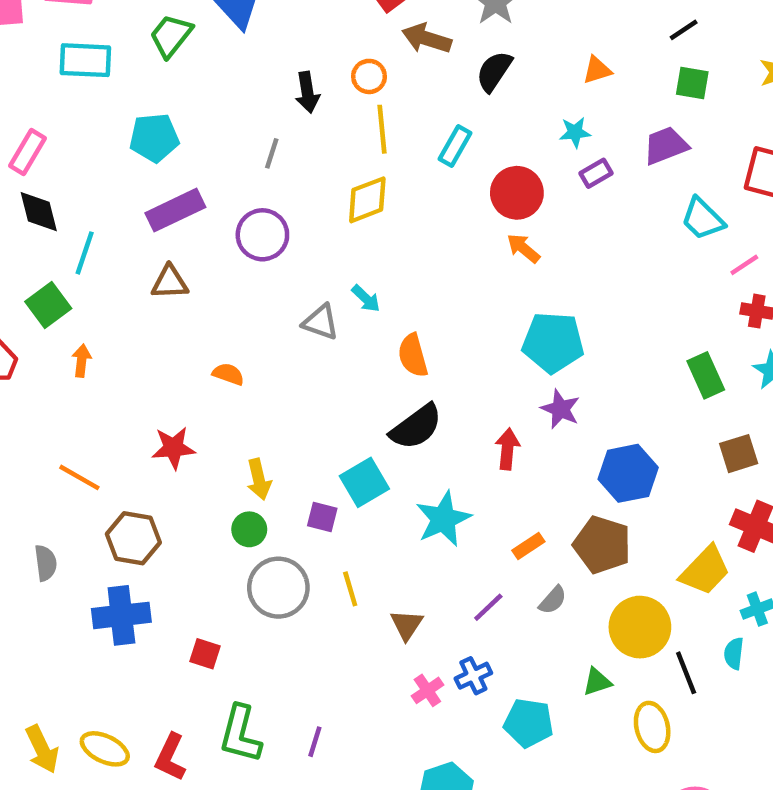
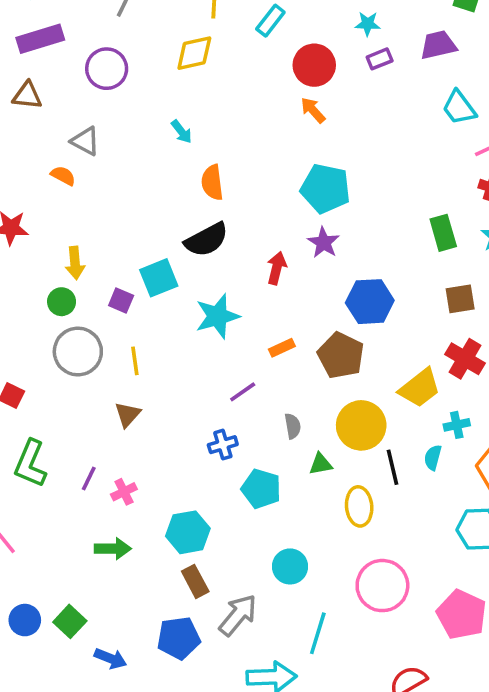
gray triangle: (321, 322) -> (85, 141), moved
gray semicircle: (553, 600) -> (293, 426), moved, turned -60
brown triangle: (407, 625) -> (128, 414), moved
pink cross: (427, 690) -> (124, 492), moved

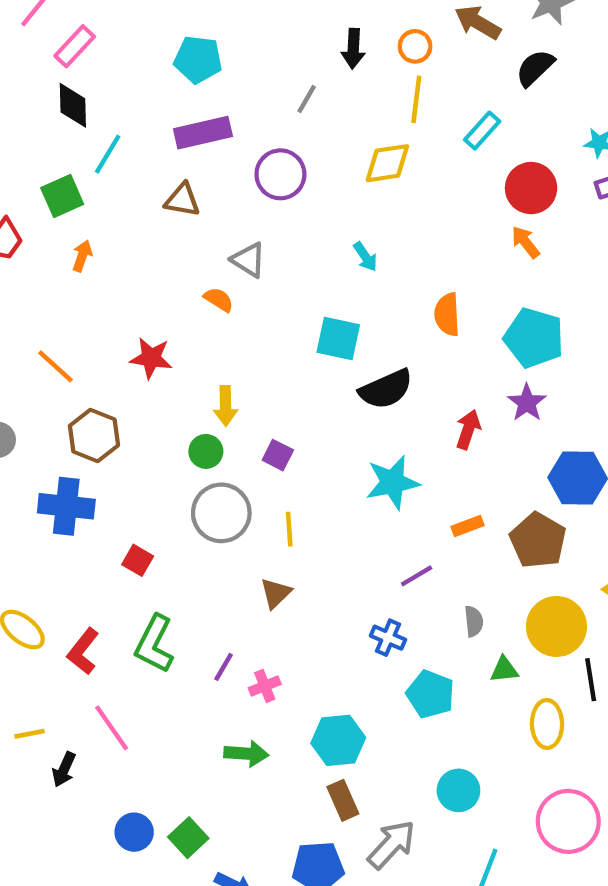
orange semicircle: (212, 182) -> (447, 314), moved
cyan square: (159, 278) -> (338, 339), moved, turned 30
blue cross: (223, 445) -> (388, 638), turned 36

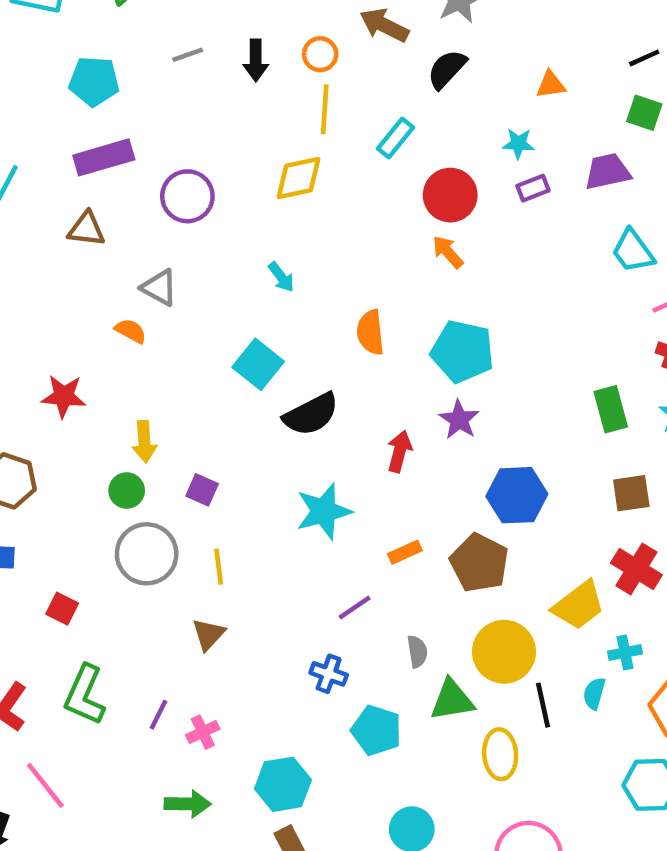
gray line: (307, 99) -> (188, 55), moved, turned 44
cyan square: (338, 339) -> (258, 364), turned 30
green triangle: (504, 670) -> (452, 700), size x1.5

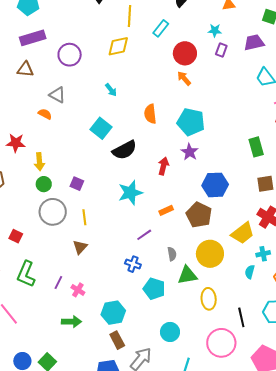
purple rectangle: (533, 188) -> (221, 50), turned -48
yellow arrow: (144, 442) -> (39, 162), moved
black line: (543, 705) -> (241, 317), moved
pink cross: (203, 732) -> (78, 290), turned -32

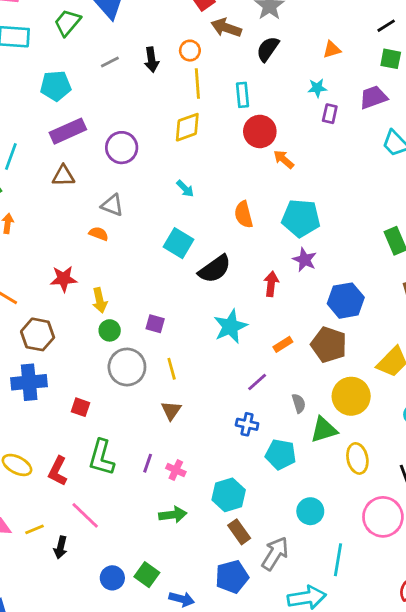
cyan rectangle: (161, 28) -> (242, 95), turned -36
red circle: (185, 53) -> (260, 131), moved

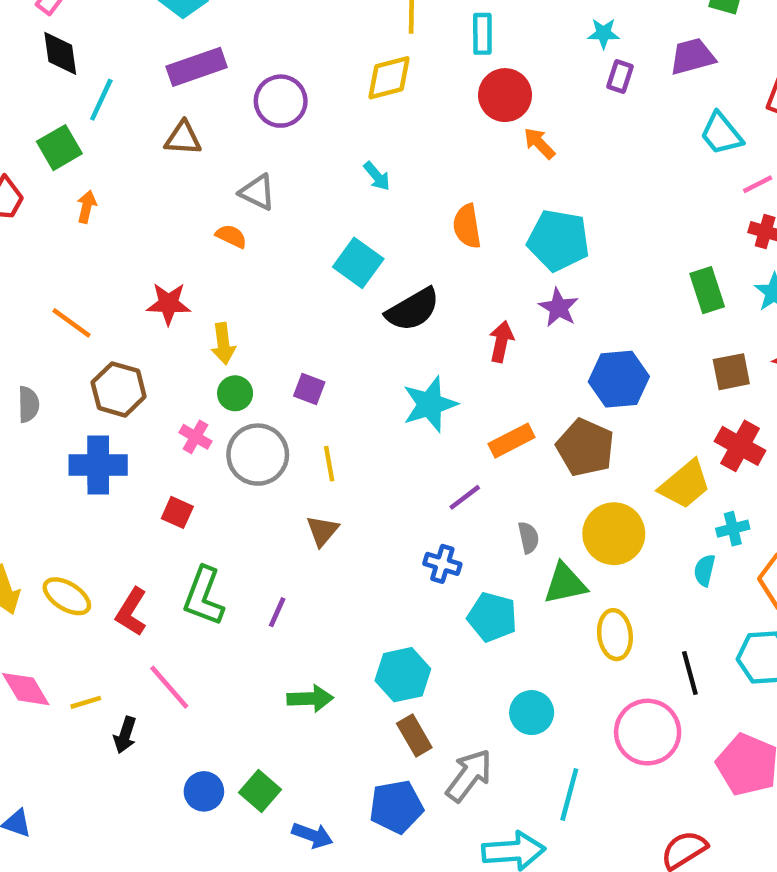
orange rectangle: (283, 344) -> (512, 441), size x1.4
pink cross: (176, 470) -> (195, 437), moved

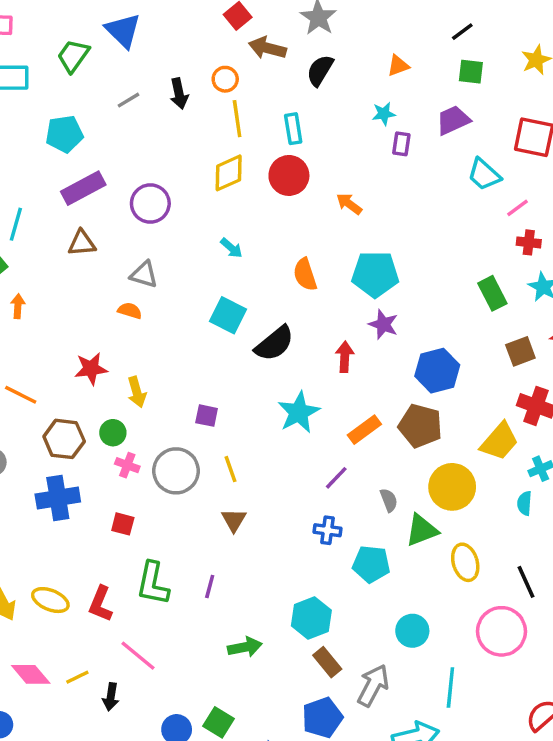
red circle: (505, 95) -> (289, 175), moved
green circle: (235, 393) -> (113, 433), moved

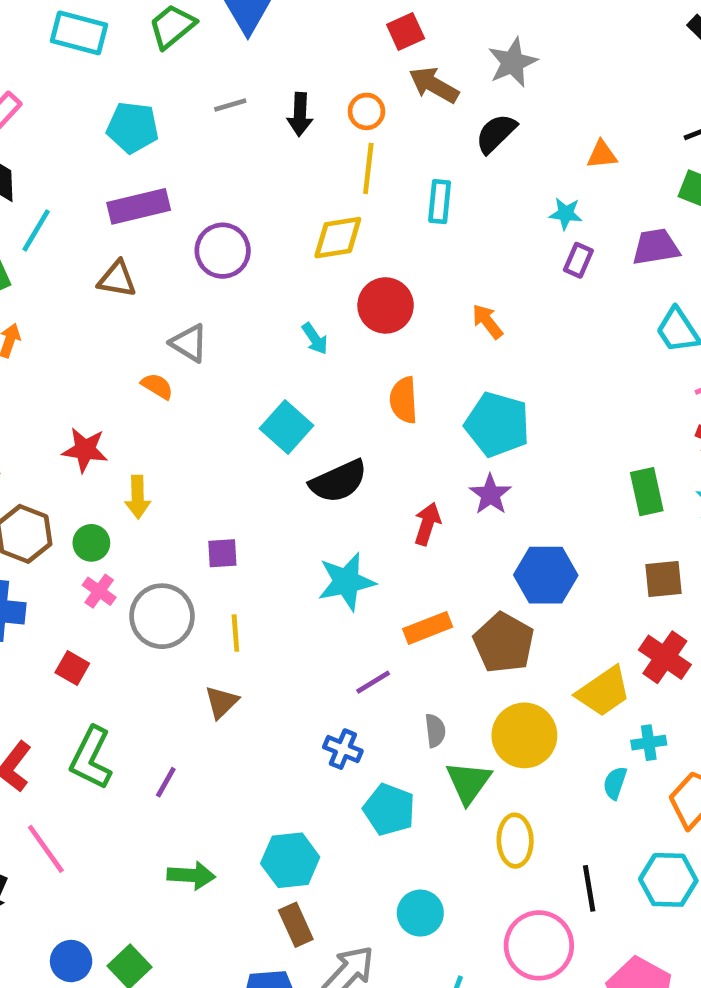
red circle: (289, 175) -> (386, 305), moved
purple square: (207, 416) -> (222, 553), turned -30
green triangle: (422, 530) -> (468, 782), turned -48

